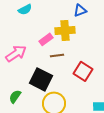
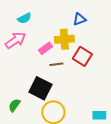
pink arrow: (16, 53) -> (15, 40), moved
red square: (83, 71) -> (82, 56), moved

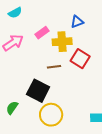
cyan semicircle: (24, 18) -> (15, 13), moved
pink rectangle: (45, 48) -> (42, 33), moved

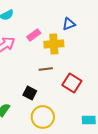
red square: (80, 59) -> (72, 83), moved
black square: (38, 91) -> (30, 93), size x0.6

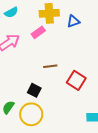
yellow cross: (54, 44) -> (49, 13), moved
yellow circle: (43, 117) -> (31, 114), moved

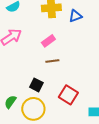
pink rectangle: (38, 32) -> (48, 41), moved
red square: (76, 80) -> (68, 95), moved

